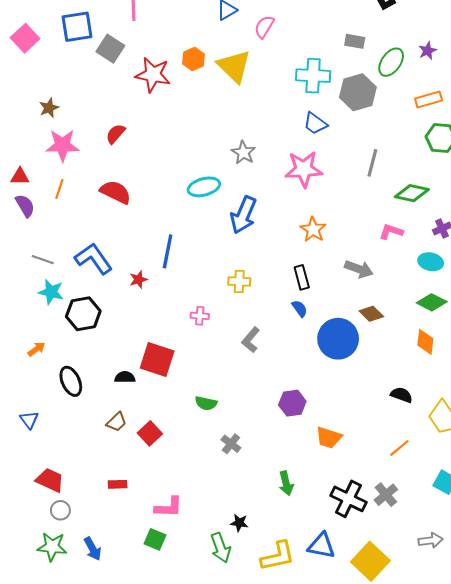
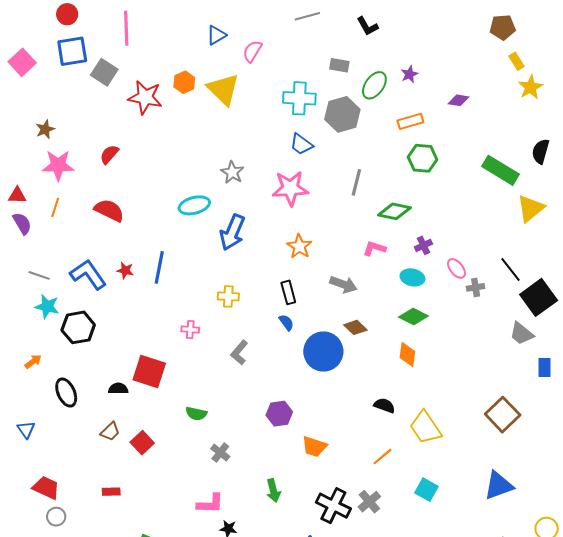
red star: (138, 279) -> (125, 270), moved, turned 30
pink L-shape: (169, 507) -> (210, 504), moved

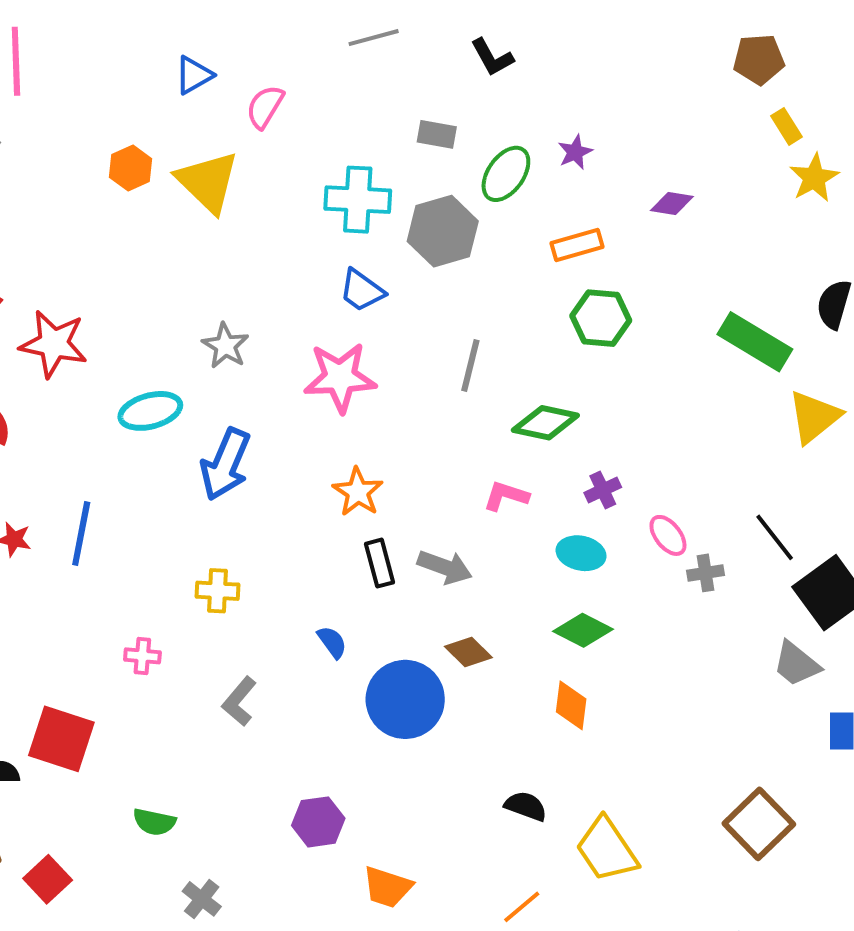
red star: (145, 97) -> (54, 344), moved
black rectangle: (288, 292) -> (380, 563), moved

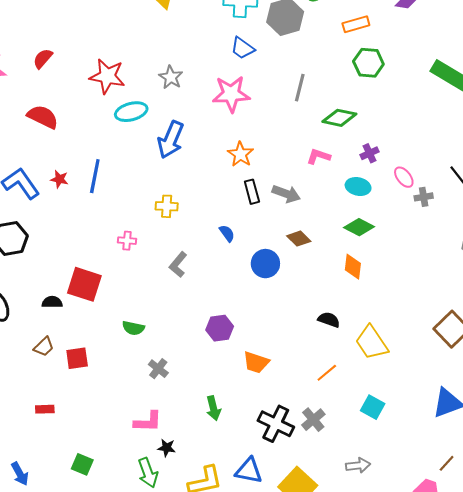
red star: (54, 344) -> (107, 76), moved
blue circle: (405, 699) -> (265, 264), size x0.7
red square: (48, 879) -> (77, 358), turned 35

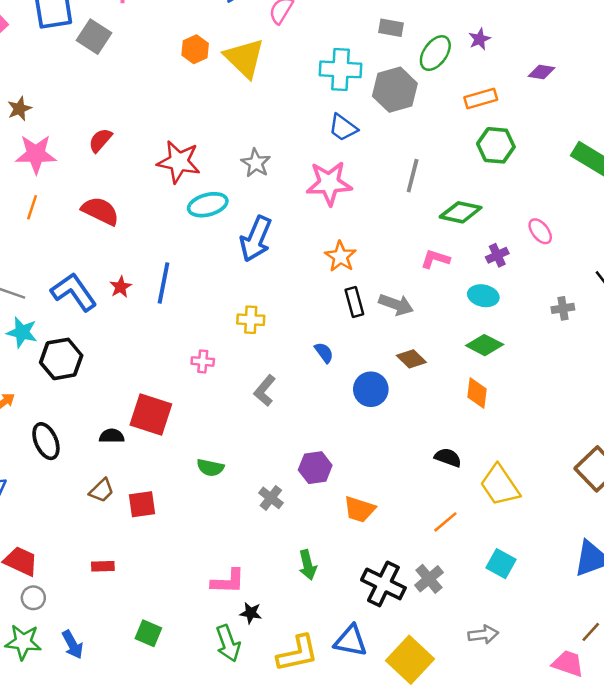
pink ellipse: (404, 177) -> (540, 231), moved
red star: (59, 179) -> (121, 287), turned 30
gray cross: (158, 369) -> (271, 498), moved

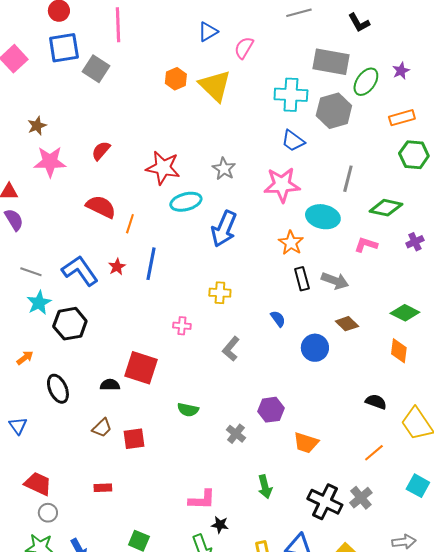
gray rectangle: (391, 28) -> (331, 62), size x1.8
orange line: (32, 207) -> (130, 224), moved
cyan ellipse: (483, 296) -> (323, 217), moved, size x1.4
cyan star: (22, 332) -> (39, 303), turned 30

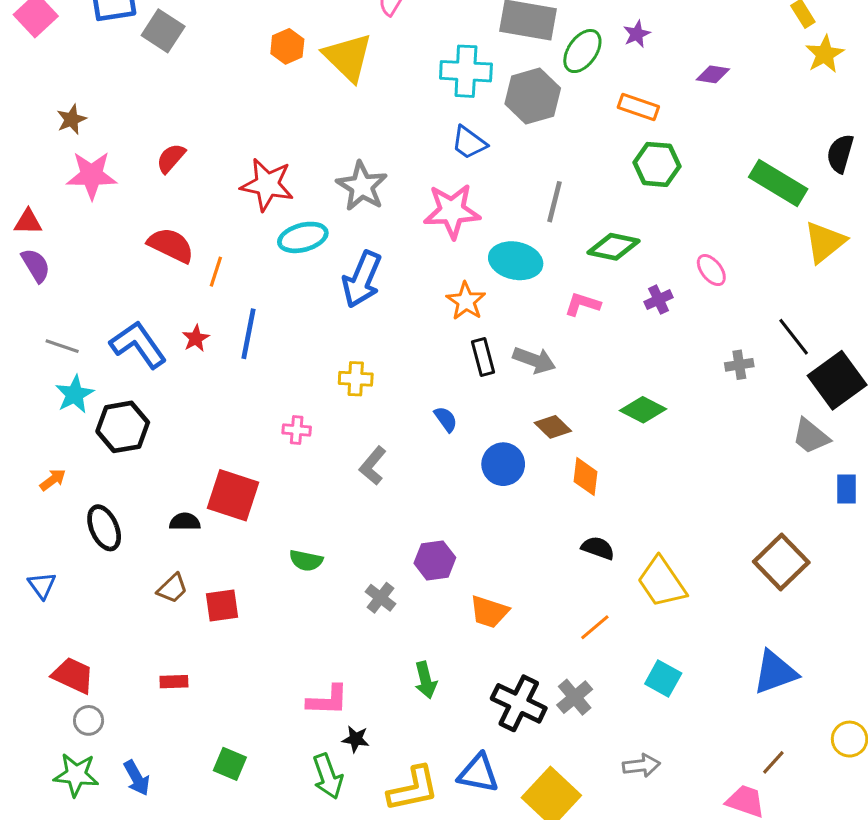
orange rectangle: (402, 118) -> (638, 107), turned 35
gray star: (224, 169) -> (362, 186), size x1.4
orange diamond: (399, 351) -> (586, 477), moved

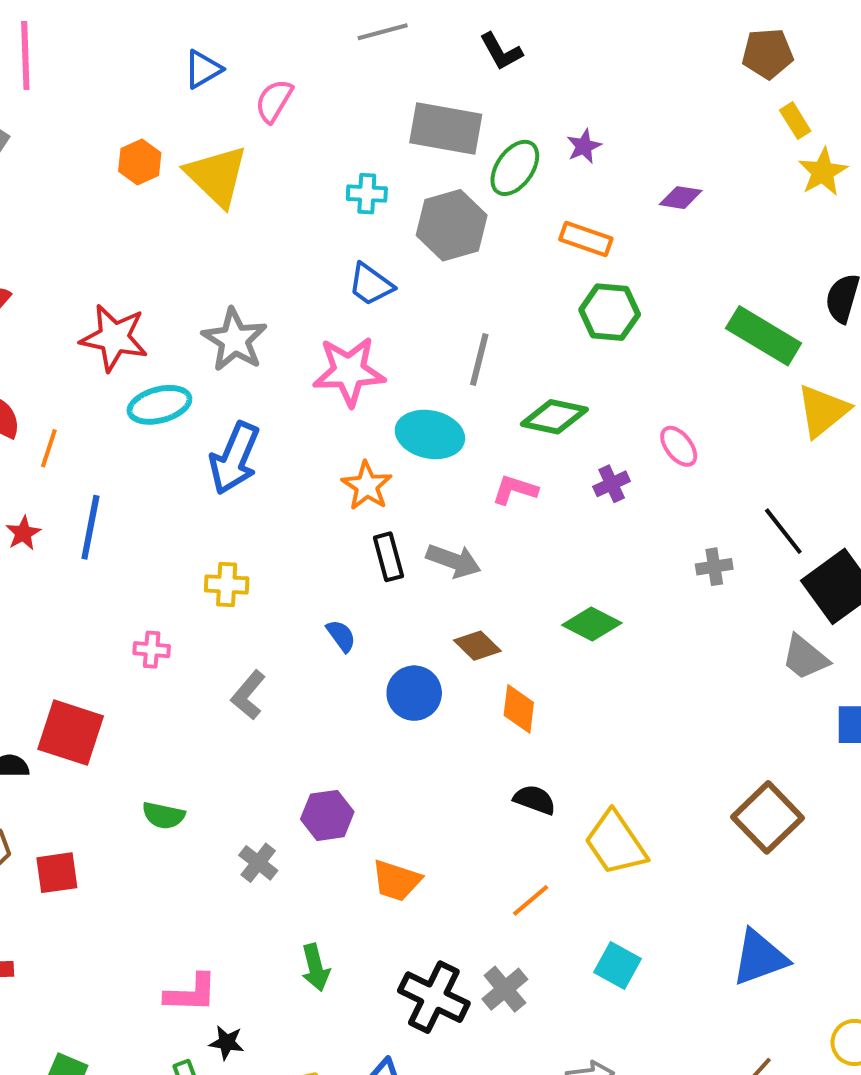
cyan cross: (466, 71) -> (367, 194), size x0.6

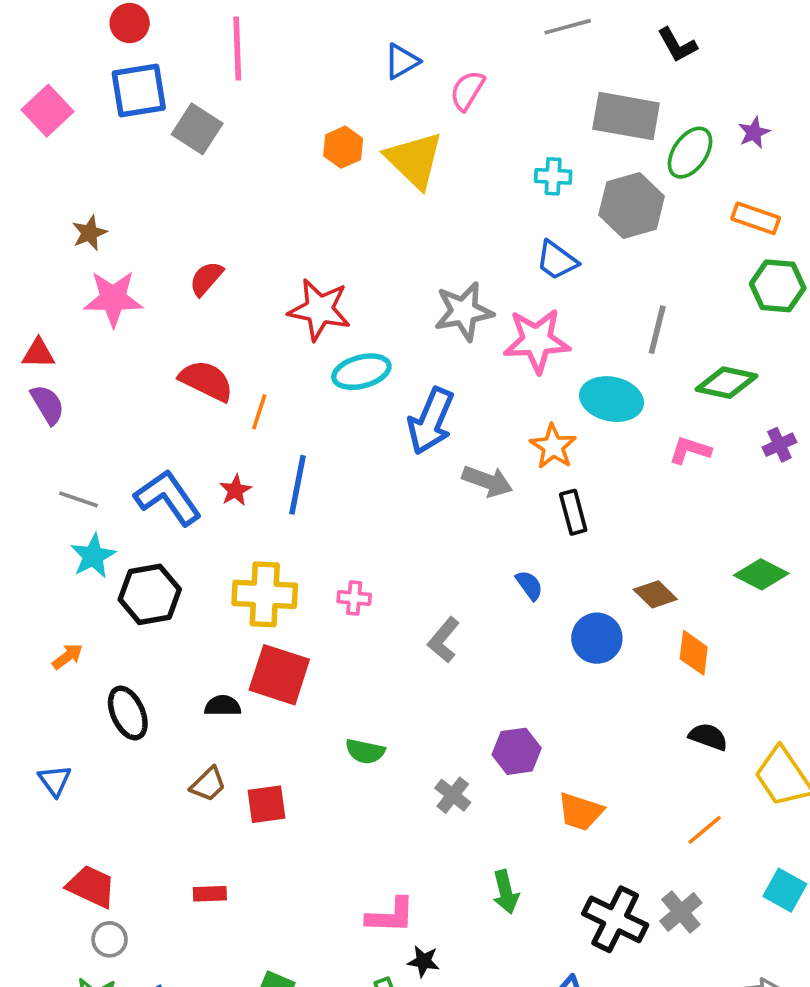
gray star: (235, 340) -> (464, 311), moved, turned 30
gray arrow: (454, 561) -> (487, 481), moved
yellow cross: (227, 584) -> (265, 594), moved, size x1.6

